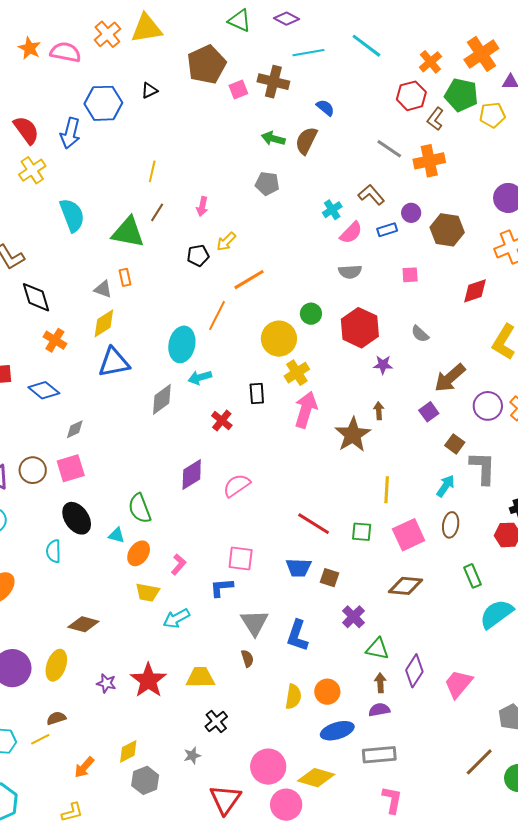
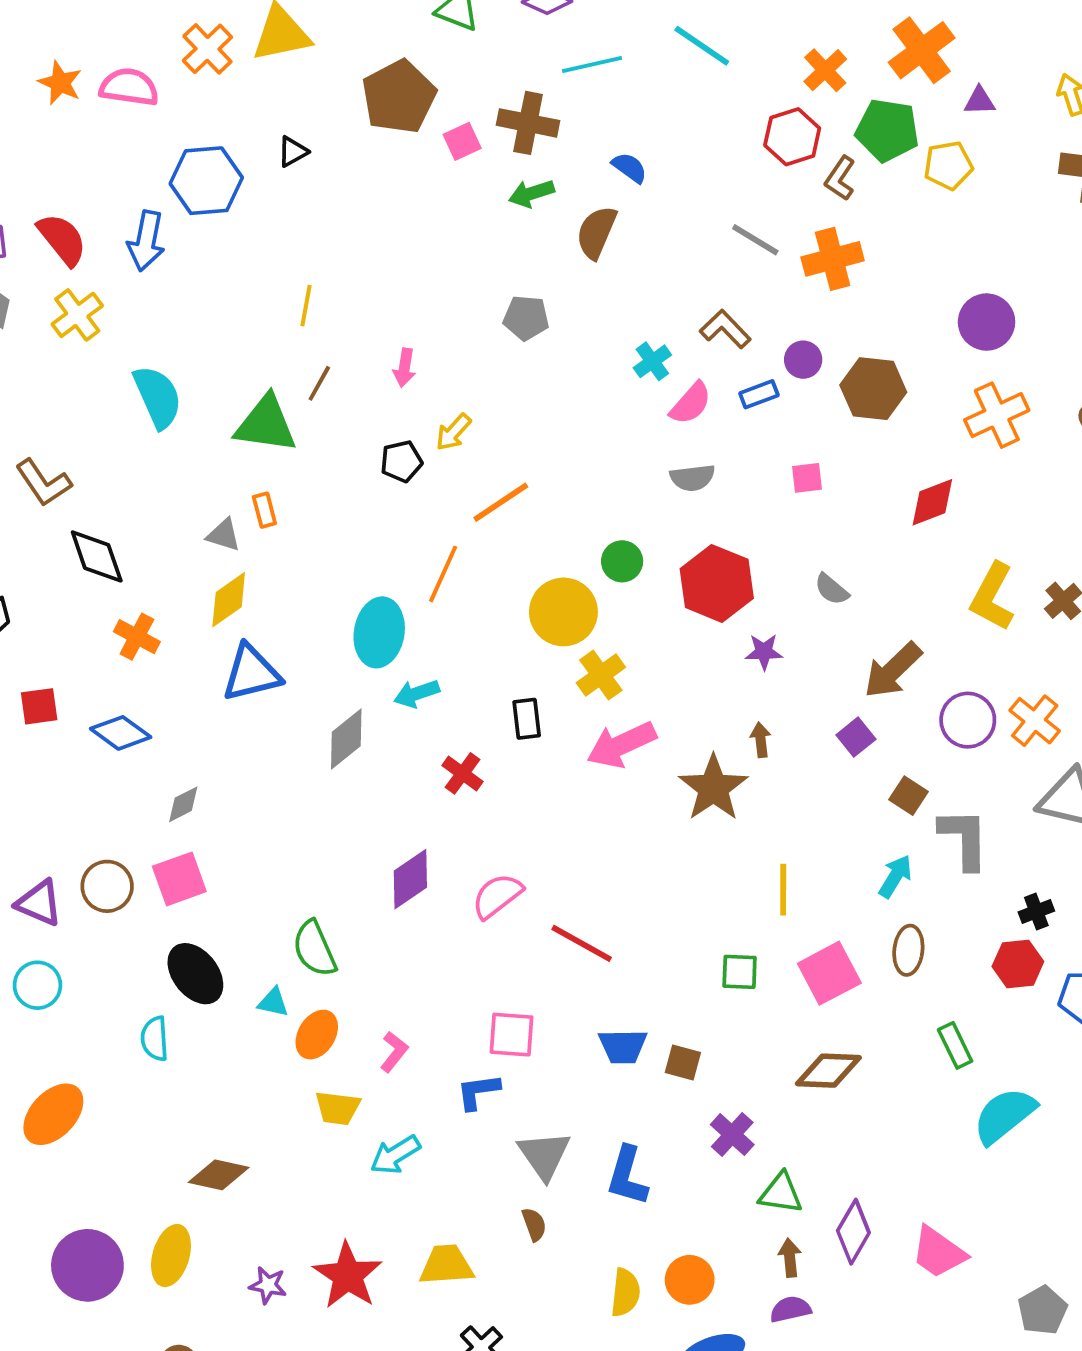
green arrow: (273, 139) -> (531, 193), moved, turned -30
pink arrow: (306, 410) -> (621, 745), turned -129
red line: (314, 524) -> (582, 943), moved
pink trapezoid: (458, 684) -> (938, 1252), turned -92

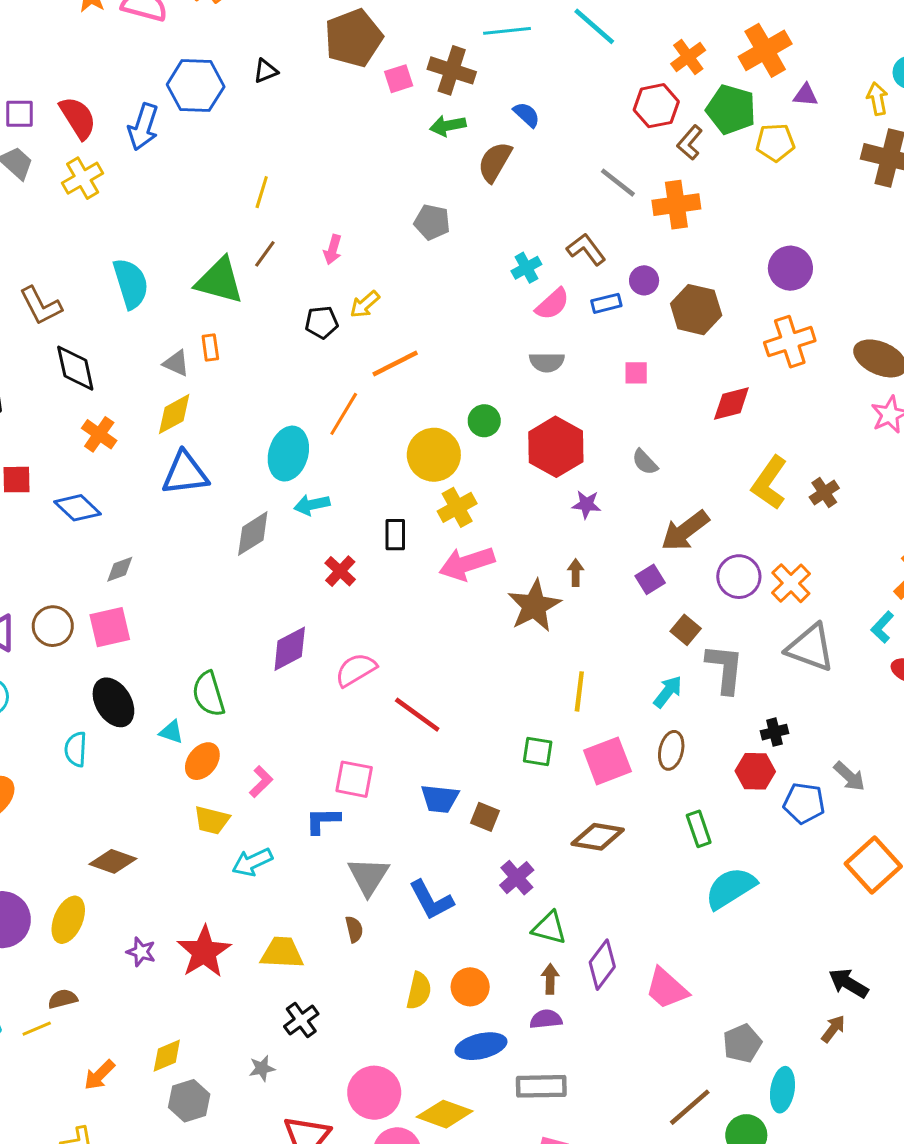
cyan semicircle: (158, 397) -> (131, 284), moved
blue L-shape: (627, 1176) -> (431, 900), turned -51

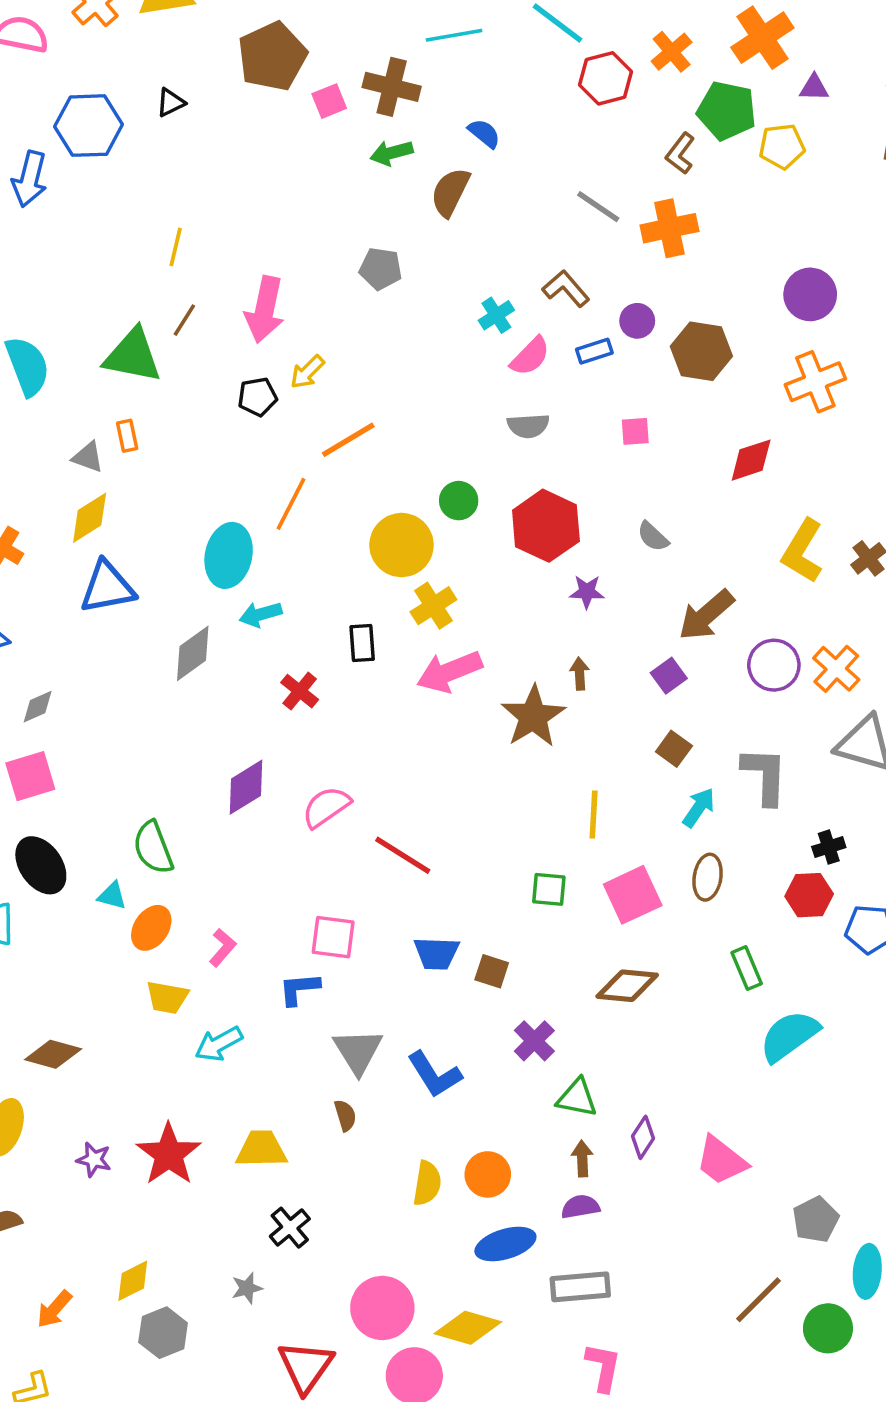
red hexagon: (656, 106) -> (606, 78), moved
pink arrow: (333, 250) -> (265, 309), size x1.8
brown square: (686, 630) -> (674, 749), moved
purple diamond: (602, 965) -> (643, 1137), size x0.7

